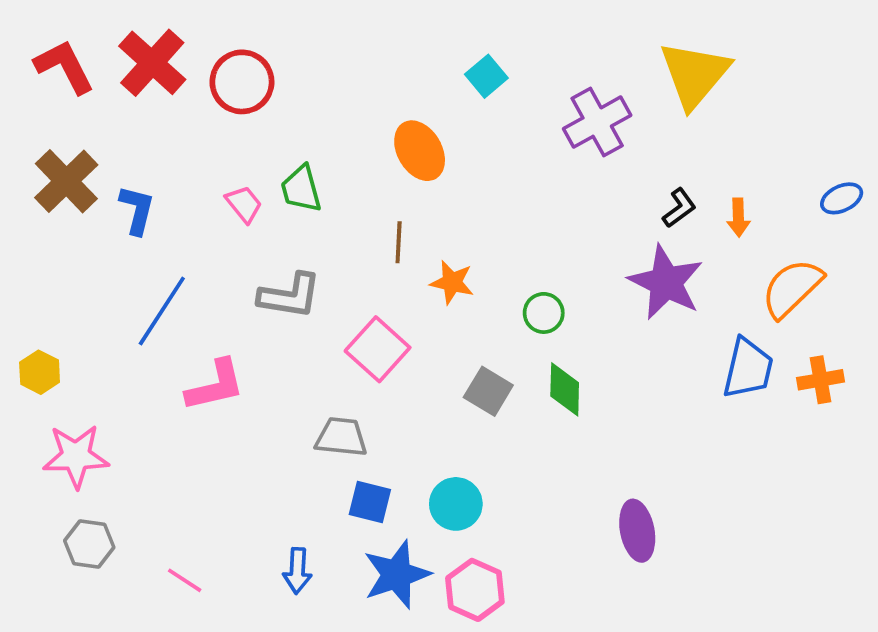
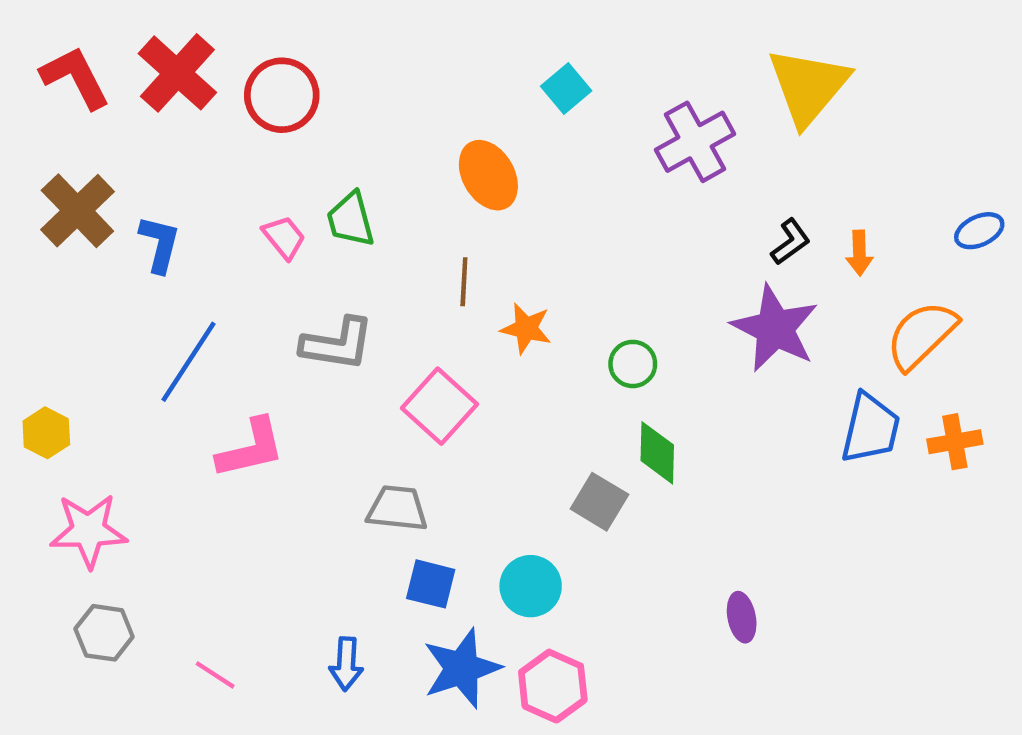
gray square: (488, 391) -> (599, 502), moved
purple ellipse: (637, 531) -> (742, 617), size x0.7

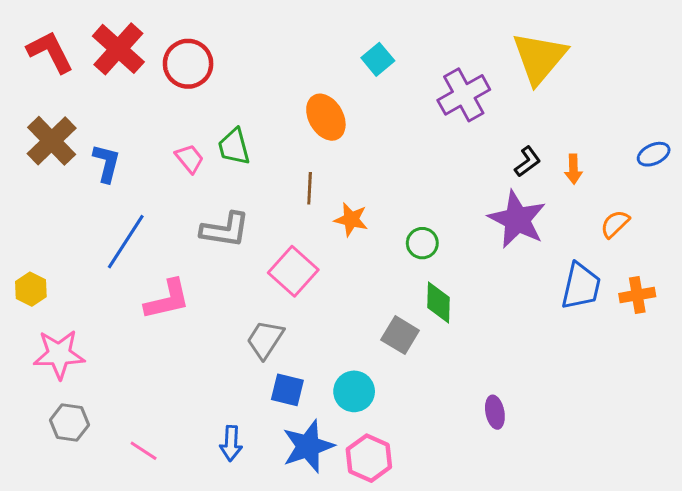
orange semicircle: (922, 335) -> (615, 224), size x0.6
gray trapezoid: (397, 508) -> (265, 340), turned -63

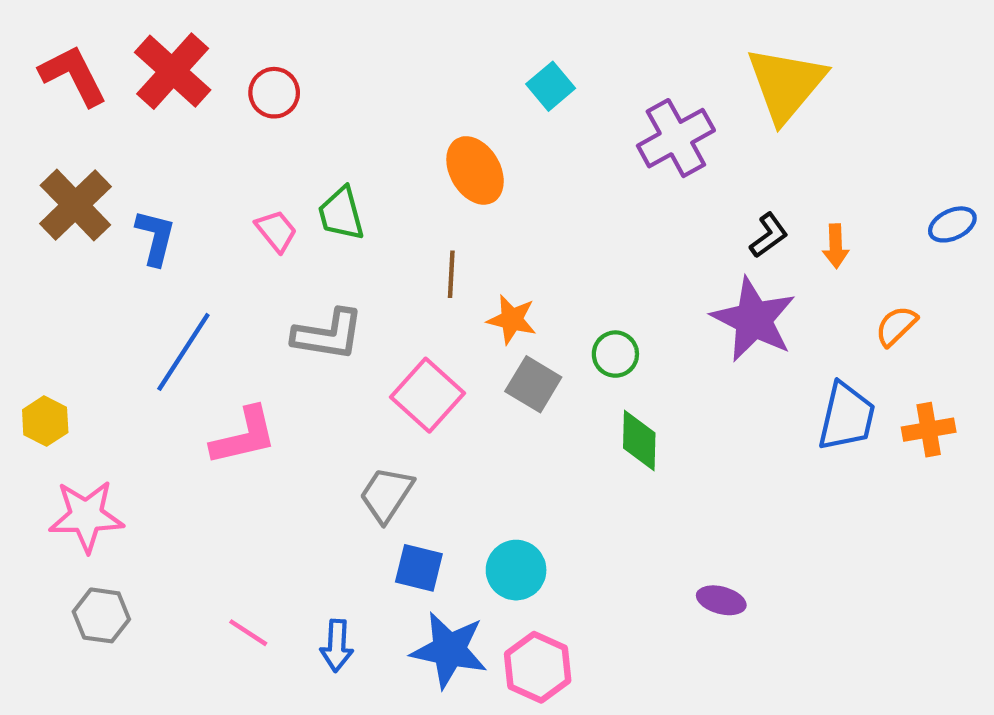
red circle: (188, 64) -> (274, 93), size x0.7
gray square: (400, 335) -> (533, 384), moved
purple ellipse: (495, 412) -> (721, 600), turned -64
blue star: (308, 446) -> (449, 650), turned 30
pink line: (144, 451) -> (248, 633), moved

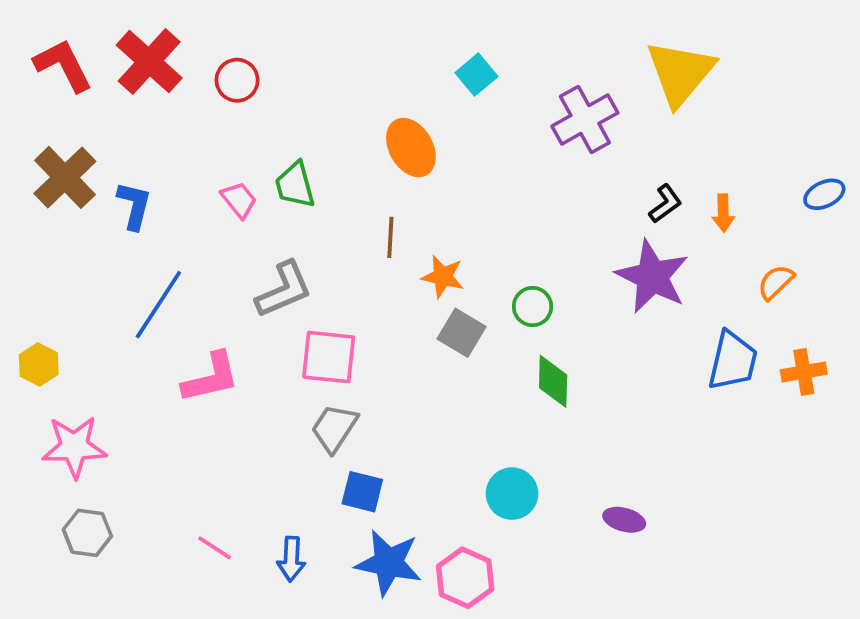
gray L-shape: (328, 335) -> (284, 290), turned -32
pink square: (427, 395) -> (329, 357), moved, turned -36
cyan circle: (516, 570) -> (512, 494), moved

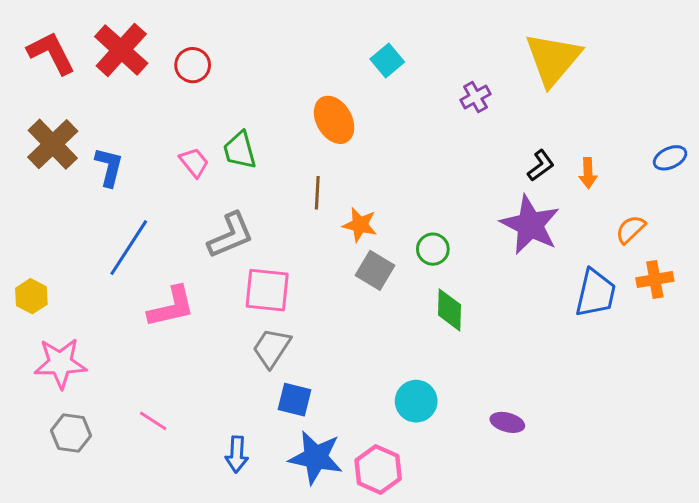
purple cross: (585, 119) -> (475, 97), size x0.6
orange cross: (804, 372) -> (655, 279), moved
pink line: (215, 548) -> (153, 421), moved

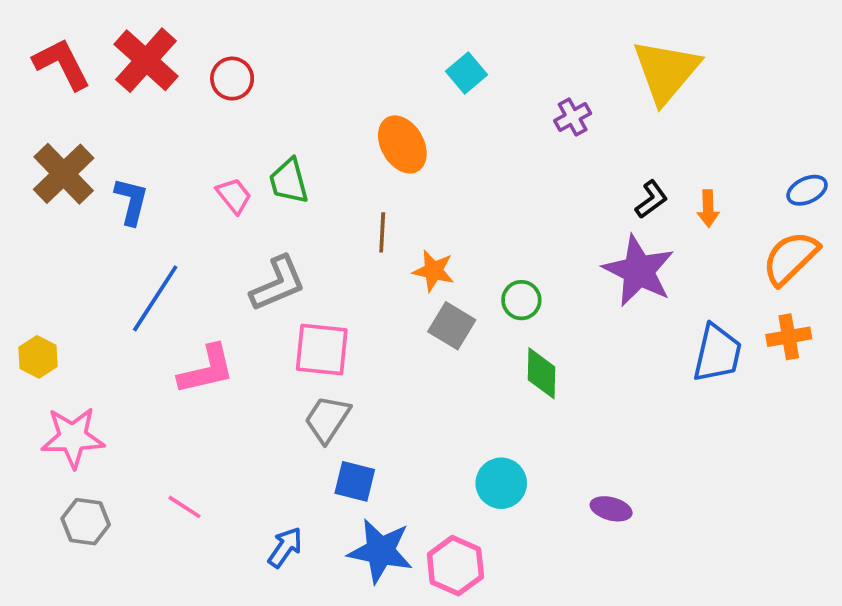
orange semicircle: (631, 229) -> (791, 258), moved, size x1.6
blue arrow: (237, 454) -> (285, 547), turned -148

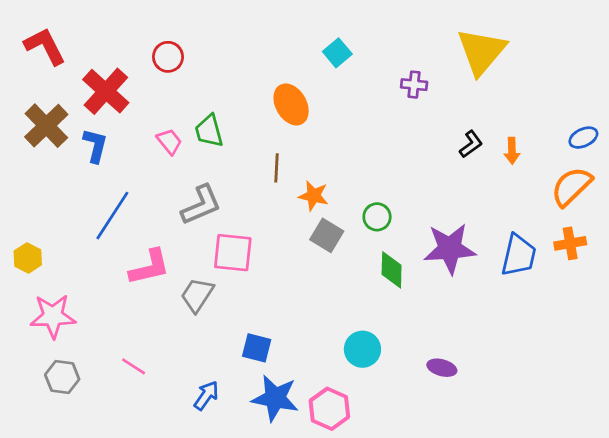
red cross: (146, 60) -> (106, 91), moved
purple cross: (573, 117) -> (414, 85), turned 35
purple star: (639, 271) -> (450, 249), moved, turned -30
gray trapezoid: (327, 419) -> (197, 295), moved

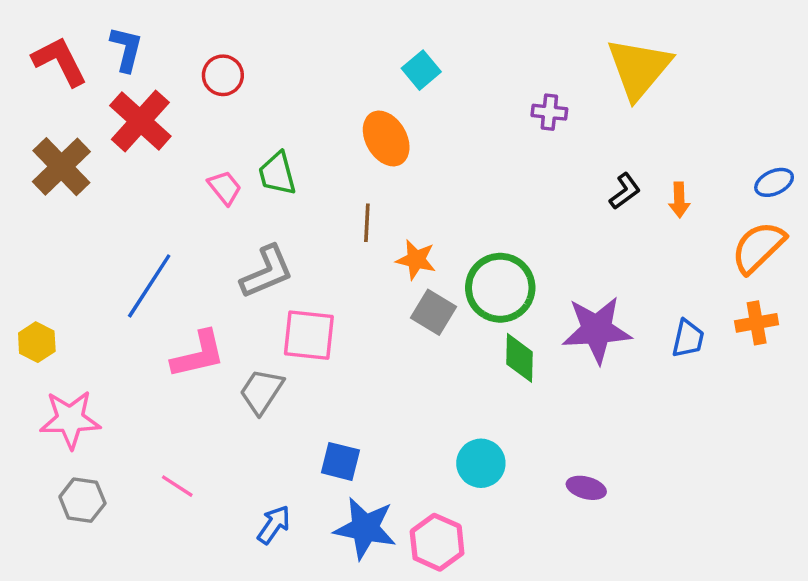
cyan square: (337, 53) -> (421, 70), moved
blue L-shape: (95, 145) -> (126, 49), moved
green circle: (377, 217) -> (500, 288), size x1.8
blue trapezoid: (519, 255) -> (688, 339), size x0.7

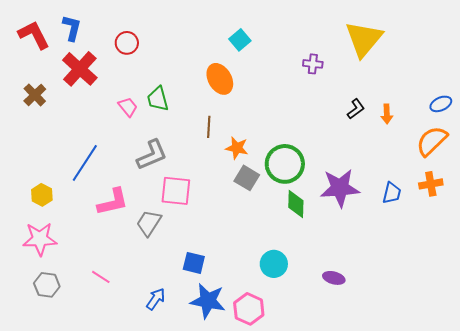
brown cross: (61, 167) -> (35, 95), size x0.7
yellow hexagon: (37, 342) -> (42, 195), moved

